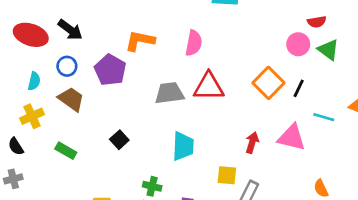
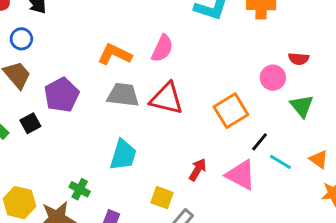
orange L-shape: (140, 41) -> (115, 54), moved
green triangle: (328, 50) -> (302, 106), moved
purple pentagon: (110, 70) -> (62, 95), moved
black line: (299, 88) -> (259, 142), moved
black square: (119, 140) -> (30, 123), moved

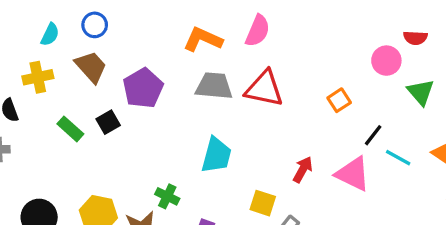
orange square: (231, 111) -> (339, 100), size x0.6

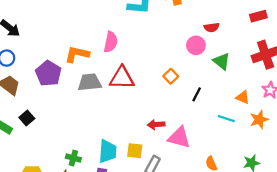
purple pentagon: (143, 88) -> (48, 73), moved
cyan trapezoid: (216, 155) -> (108, 151), moved
cyan line: (398, 158) -> (226, 119), moved
red arrow: (303, 170) -> (156, 125), turned -112
pink triangle: (353, 174) -> (179, 137), moved

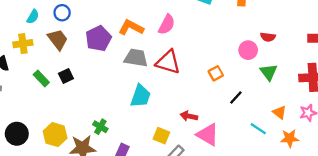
cyan trapezoid: (108, 151) -> (141, 96), moved

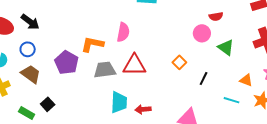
red arrow: (189, 116) -> (143, 109), moved

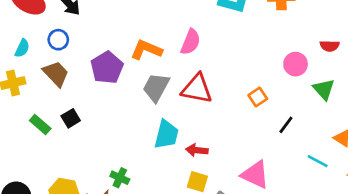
red semicircle: (216, 16) -> (330, 46), moved
gray trapezoid: (105, 70) -> (156, 87), turned -65

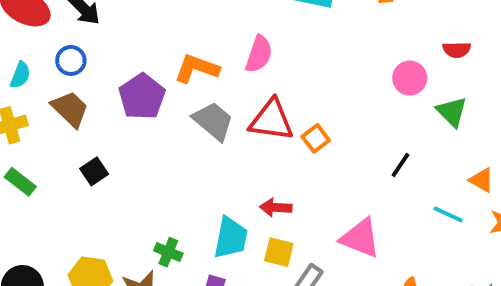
gray trapezoid: (156, 87) -> (213, 121), turned 104
orange square: (258, 97) -> (316, 138), moved
green rectangle: (40, 124) -> (20, 182), moved
cyan trapezoid: (166, 134) -> (231, 238), moved

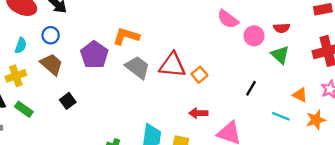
red semicircle: (457, 50) -> (282, 28), moved
pink semicircle: (259, 54) -> (228, 19), moved, turned 110
red arrow: (276, 207) -> (198, 113), moved

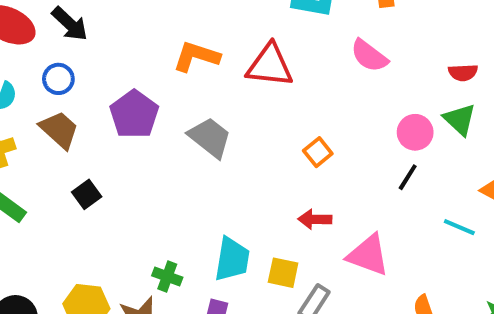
orange L-shape: (126, 36) -> (196, 56), moved
pink circle: (254, 36) -> (415, 132), moved
red triangle: (172, 65) -> (270, 65), moved

